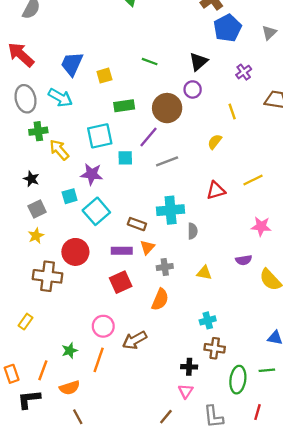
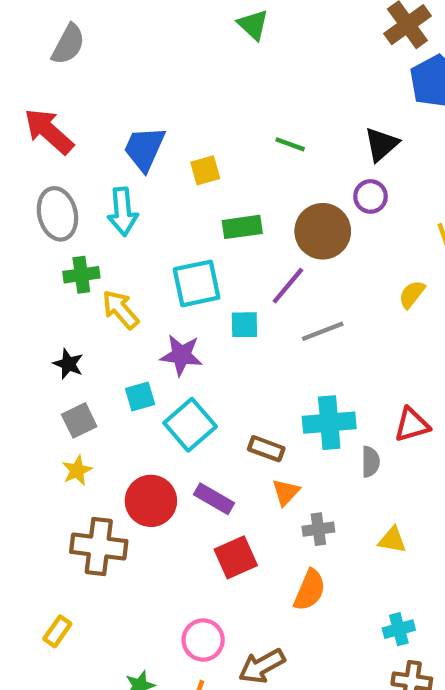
cyan arrow: (60, 98) -> (123, 212), turned 55
red triangle: (216, 190) -> (412, 425), moved
purple rectangle: (122, 251) -> (214, 499), moved, turned 30

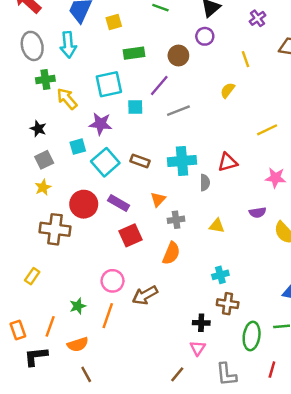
brown circle: (323, 231) -> (178, 56), size x0.7
brown rectangle: (266, 449) -> (140, 161), moved

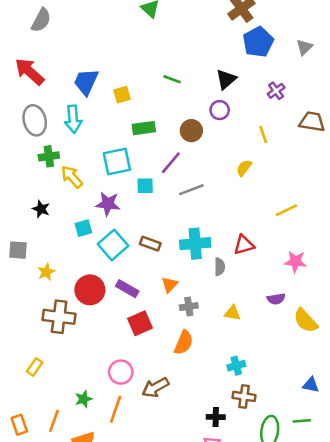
gray square: (44, 160) -> (18, 250), moved, turned 30

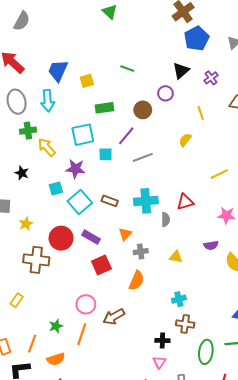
black triangle: (226, 79) -> (181, 71), moved

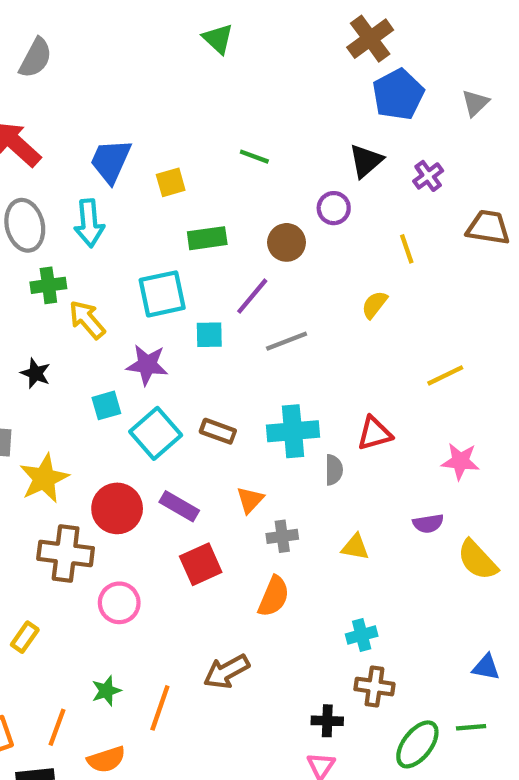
yellow star: (26, 224) -> (44, 478), size x1.6
pink circle: (86, 304) -> (119, 603), moved
green ellipse: (206, 352) -> (417, 744), turned 30

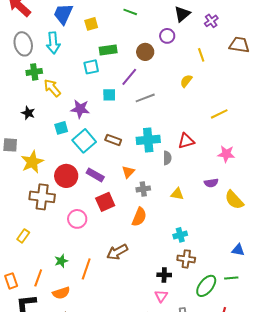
cyan square: (162, 294) -> (91, 67), moved, size x0.7
pink circle: (119, 603) -> (77, 219), moved

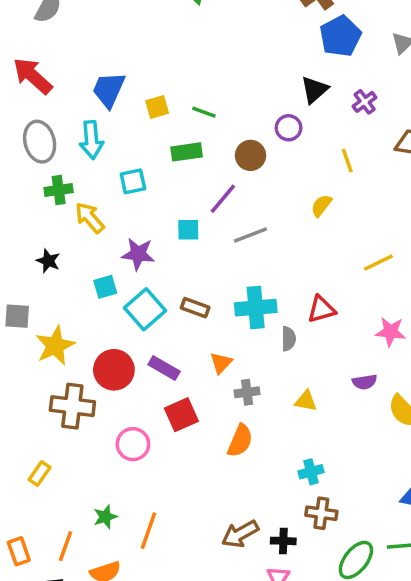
green line: (130, 12) -> (204, 112), moved
cyan square: (91, 67) -> (133, 181), moved
brown arrow: (117, 252) -> (240, 534), moved

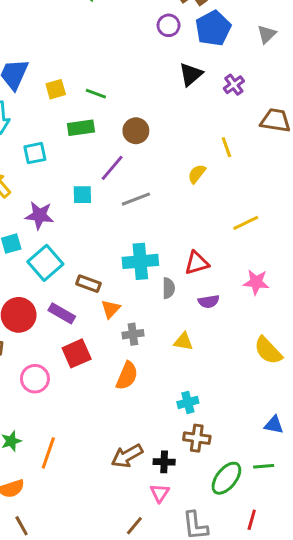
purple circle: (289, 128) -> (169, 25), moved
yellow line: (347, 161) -> (226, 147), moved
brown rectangle: (195, 308) -> (88, 284), moved
purple semicircle: (365, 382) -> (209, 302), moved

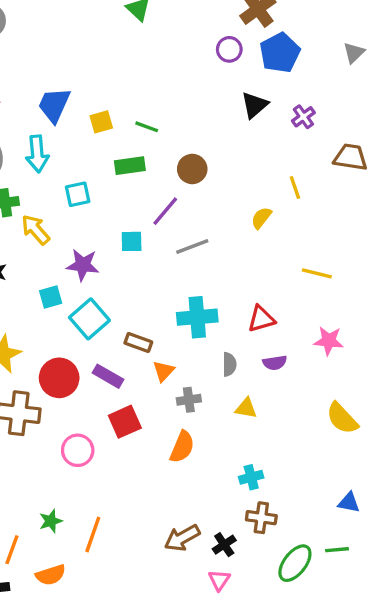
gray triangle: (267, 34) -> (354, 53), moved
yellow line: (246, 223) -> (317, 273), turned 40
gray semicircle: (169, 288) -> (229, 364), moved
black cross: (164, 462) -> (224, 545), turned -36

